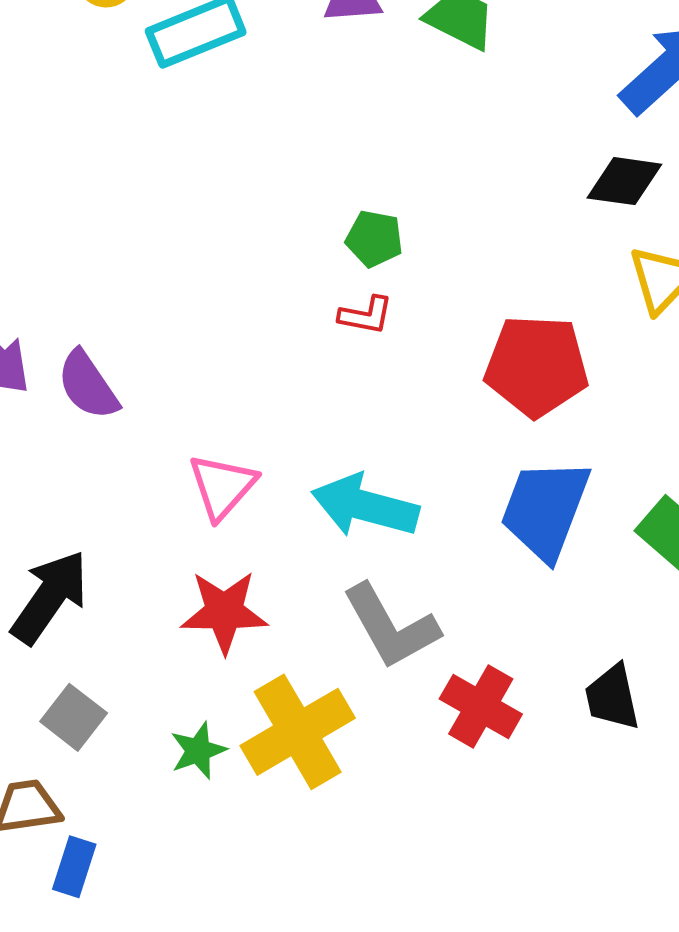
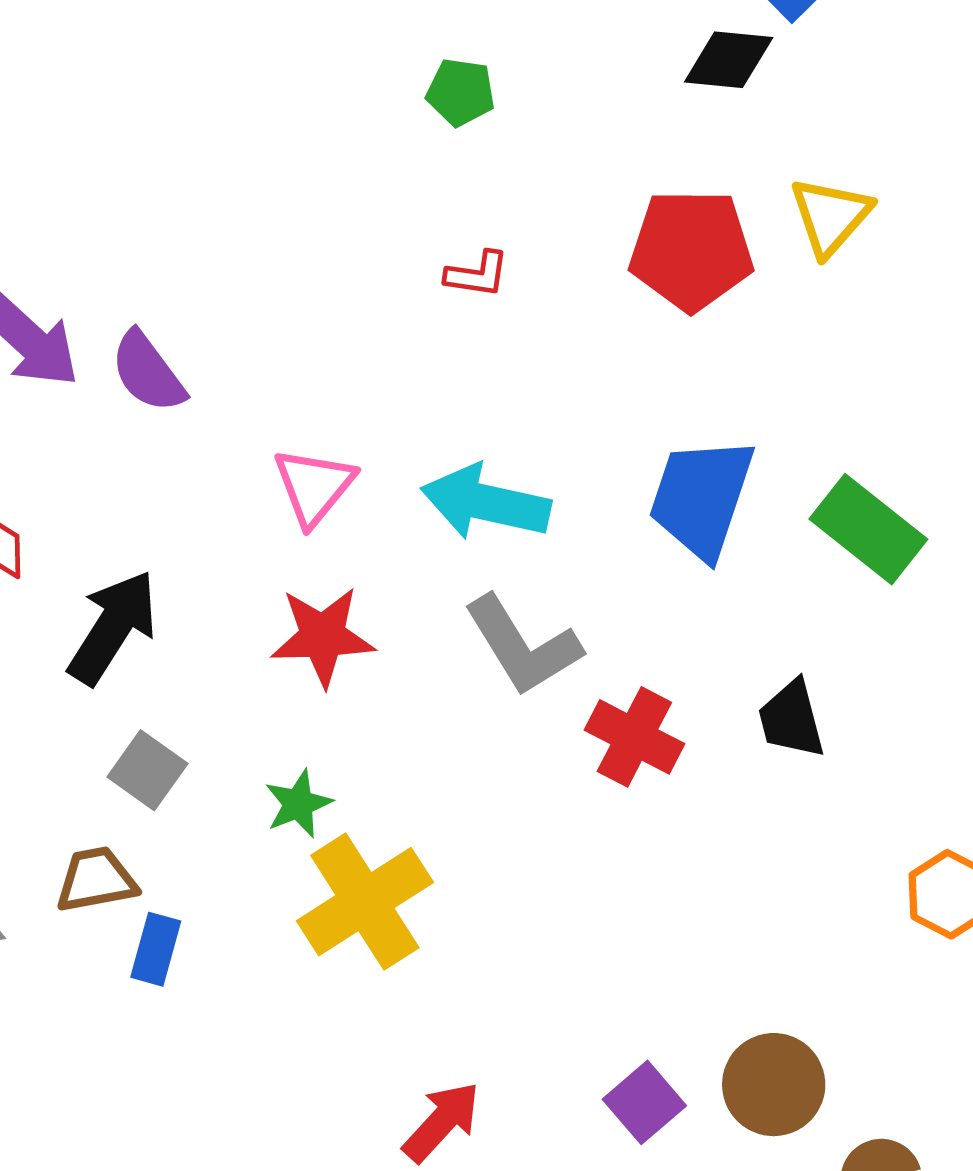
black diamond: (624, 181) -> (729, 60), moved
green pentagon: (374, 239) -> (461, 92), moved
red pentagon: (537, 366) -> (691, 250), moved
yellow cross: (298, 732) -> (365, 902), moved

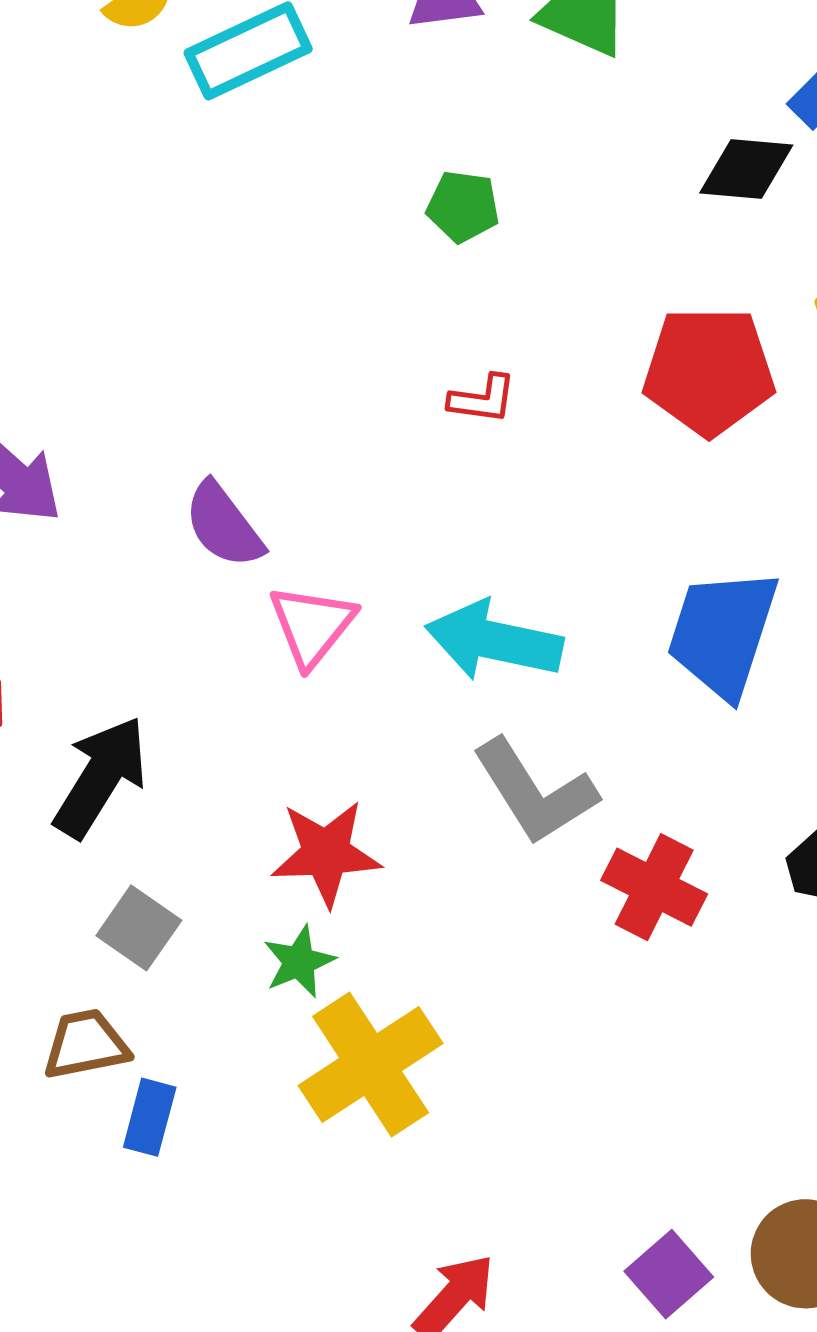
purple semicircle: (148, 372) -> (224, 525), moved
red star: (323, 636) -> (326, 853), moved

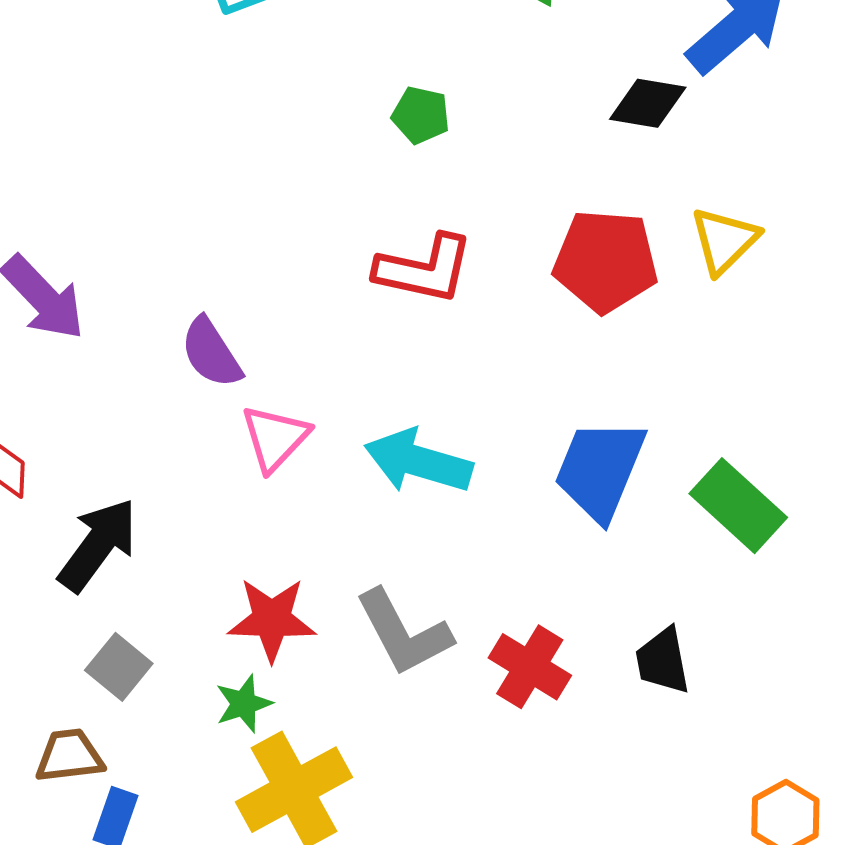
red L-shape: (482, 399) -> (424, 269), size x1.8
gray L-shape: (535, 792) -> (404, 633), moved

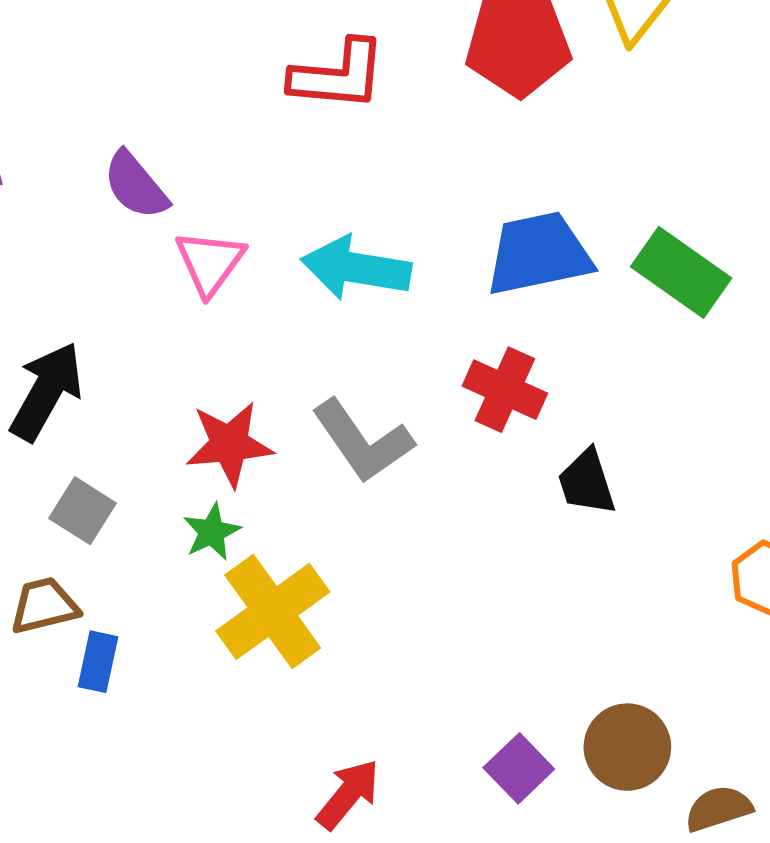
blue trapezoid: (600, 470) -> (539, 254), turned 63
black trapezoid: (663, 661) -> (587, 482), moved
red cross: (530, 667) -> (505, 390), moved

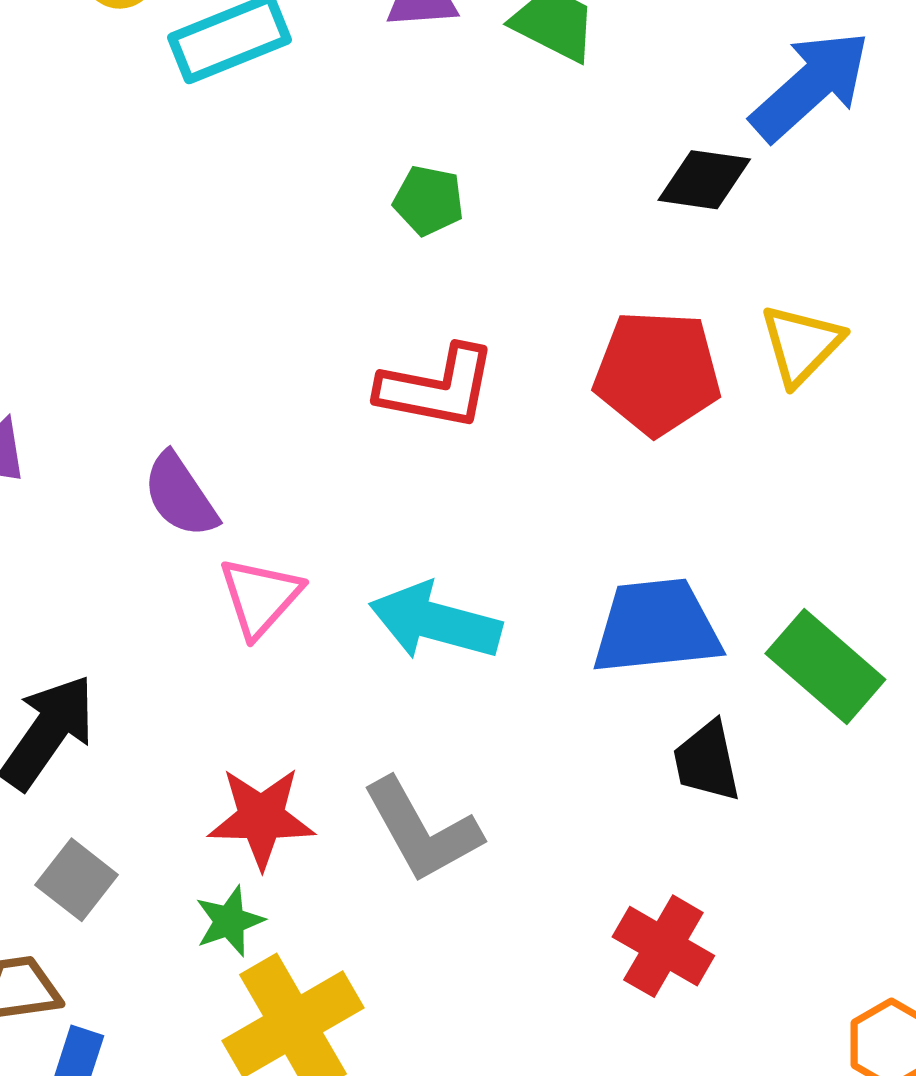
red cross: (505, 390) -> (663, 946), moved
black trapezoid: (587, 482) -> (707, 761), moved

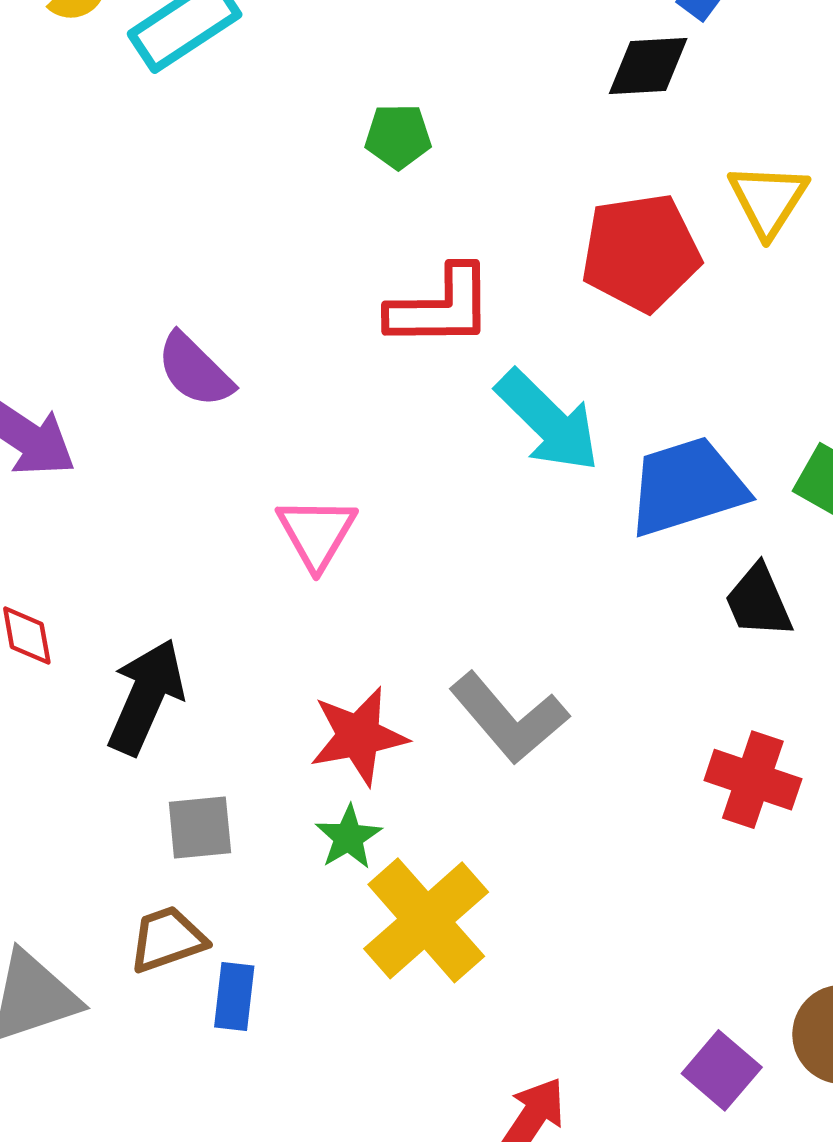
purple semicircle: (180, 495) -> (195, 370), moved
cyan arrow: (435, 622) -> (548, 421), moved, turned -139
gray square: (77, 880) -> (200, 828), turned -32

